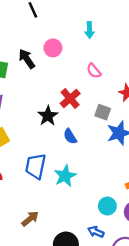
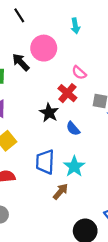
pink circle: (53, 48) -> (44, 48), size x1.5
pink semicircle: (94, 71) -> (79, 73), moved
brown arrow: (30, 219) -> (60, 191), moved

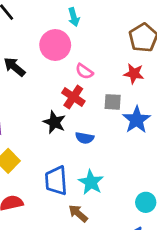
pink circle: (44, 48) -> (55, 45), moved
blue semicircle: (73, 129) -> (85, 138), turned -32
brown arrow: (60, 191) -> (78, 213), turned -84

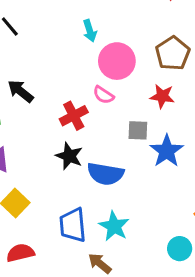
pink circle: (55, 45) -> (117, 61), moved
red cross: (73, 97) -> (74, 116), moved, turned 30
blue semicircle: (85, 138) -> (105, 174), size x1.6

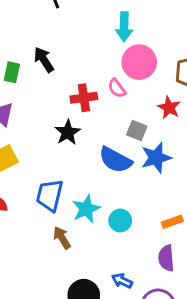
cyan arrow: (90, 31) -> (124, 27), size x1.4
blue semicircle: (105, 174) -> (115, 160), moved
cyan circle: (180, 249) -> (120, 221), moved

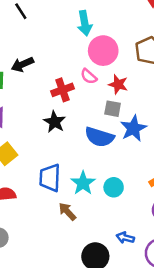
black arrow: (44, 60) -> (22, 64), turned -70
red star: (169, 108) -> (118, 84), moved

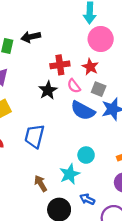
pink semicircle: (89, 76) -> (74, 86), moved
red star: (118, 84) -> (90, 67), moved
cyan star: (83, 183) -> (70, 174), moved
brown arrow: (67, 211) -> (41, 183), moved

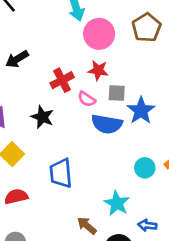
black star: (48, 90) -> (42, 117), moved
cyan circle: (86, 155) -> (145, 168), moved

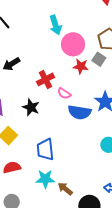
red star: (98, 70) -> (81, 66), moved
gray square: (117, 93) -> (99, 59), moved, turned 32
cyan star: (117, 203) -> (45, 179), moved, turned -30

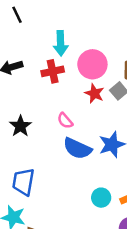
cyan arrow: (55, 25) -> (61, 43), moved
red cross: (46, 79) -> (53, 71), moved

